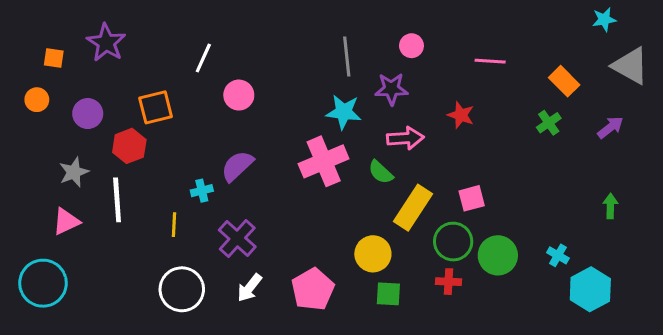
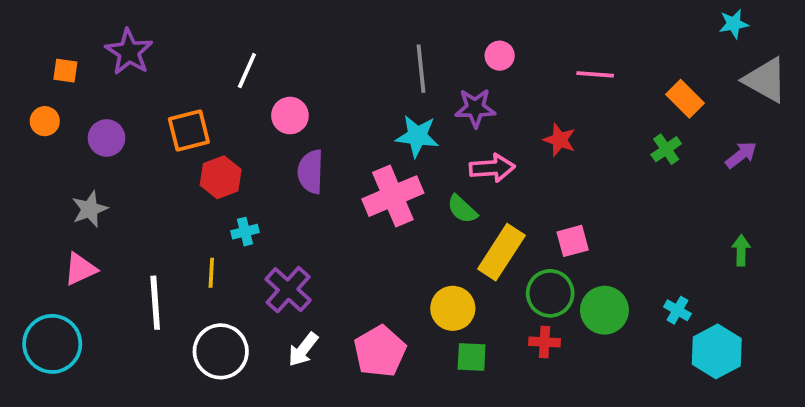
red hexagon: (129, 146) -> (221, 177), moved
purple semicircle: (237, 166) -> (311, 172), moved, turned -45
white line: (117, 200) -> (155, 303), moved

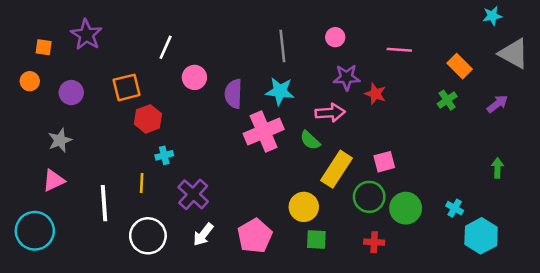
purple star: (475, 108) -> (347, 77), moved
purple semicircle: (311, 172) -> (233, 94), moved
red cross: (545, 342) -> (374, 242), moved

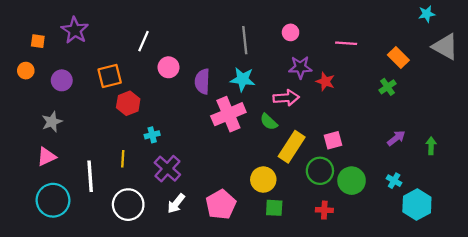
purple arrow: (497, 104) -> (396, 138), moved
cyan cross: (164, 155) -> (152, 135), moved
cyan circle: (35, 231) -> (53, 200), moved

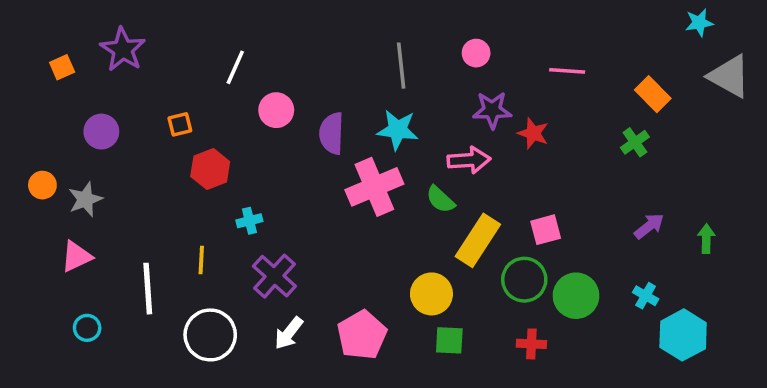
orange square: (38, 41) -> (62, 67), turned -32
orange circle: (26, 71) -> (42, 185), moved
orange square: (110, 76) -> (180, 124), size x0.6
cyan circle: (53, 200) -> (87, 328), size x0.5

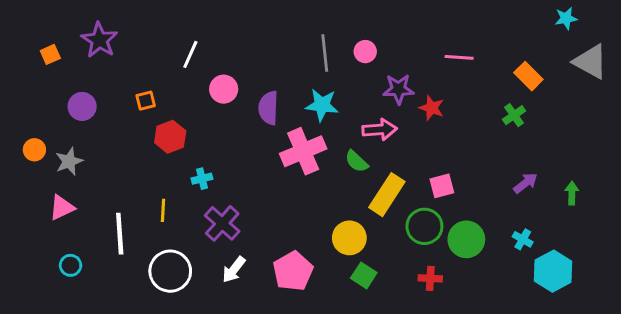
pink circle: (476, 53) -> (365, 52), moved
green square: (449, 340) -> (364, 275), turned 30

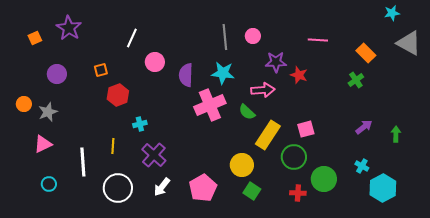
green circle: (466, 239) -> (324, 179), moved

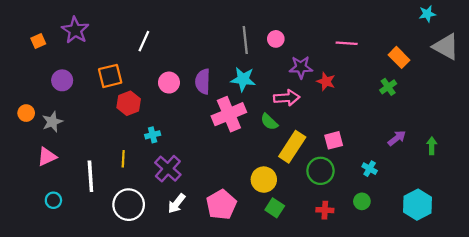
pink circle: (155, 62) -> (169, 83), moved
orange square: (101, 70) -> (110, 76), size x1.6
cyan cross: (362, 166) -> (370, 169), moved
green circle: (324, 179) -> (362, 201), moved, size x0.6

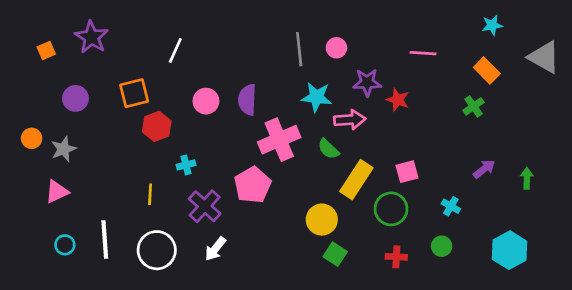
cyan star: (427, 14) -> (492, 25), moved
cyan star: (243, 79) -> (316, 97), moved
white line: (90, 176) -> (105, 240), moved
pink pentagon: (221, 205) -> (253, 185), moved

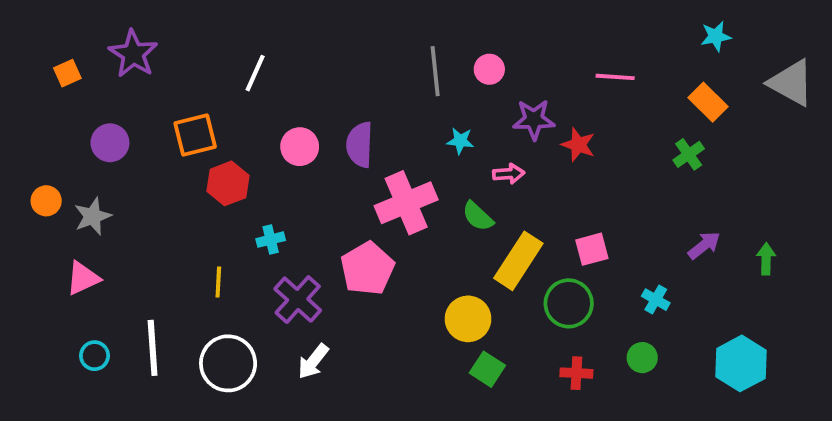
cyan star: (316, 97) -> (460, 141), size x0.6
pink arrow: (350, 120) -> (509, 174), size x0.7

